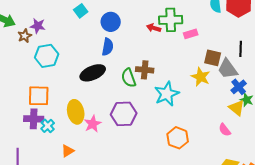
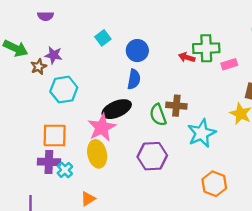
pink star: (93, 124) -> (102, 127), moved, size x1.4

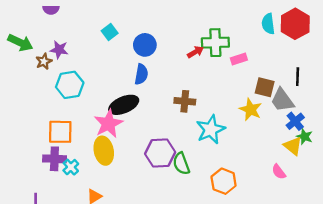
red arrow: (187, 57) -> (195, 52), turned 133
green semicircle: (158, 115) -> (181, 164), moved

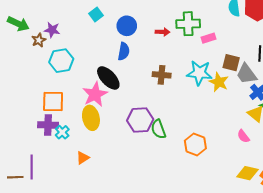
red arrow: (195, 52) -> (163, 32), moved, turned 32
black ellipse: (124, 105) -> (108, 78), turned 70
cyan star: (211, 129) -> (199, 73), moved, turned 30

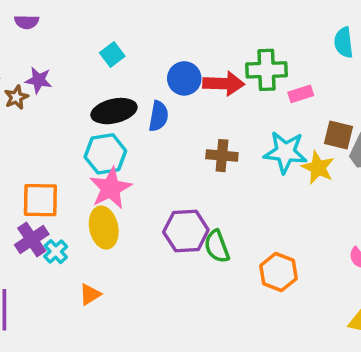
blue circle: (127, 26) -> (184, 78), moved
red arrow: (163, 32) -> (224, 84), size x1.6
cyan hexagon: (61, 61) -> (105, 154), moved
black ellipse: (108, 78) -> (114, 111), moved, turned -60
purple cross: (48, 125) -> (32, 240), turned -36

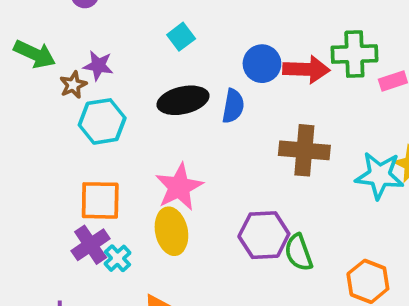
cyan star: (285, 152) -> (379, 175), moved
cyan hexagon: (105, 154) -> (102, 121), moved
brown cross: (222, 156) -> (304, 150), size x1.4

